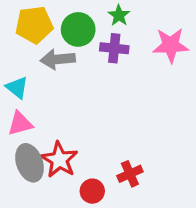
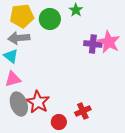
pink star: (171, 45) -> (109, 42), moved, turned 30
purple cross: (114, 48) -> (93, 44), moved
gray arrow: (58, 59) -> (19, 38), moved

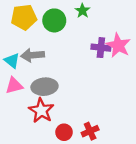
gray arrow: (19, 38) -> (33, 55), moved
gray ellipse: (19, 104) -> (44, 87), moved, turned -75
red cross: (83, 111) -> (90, 131), moved

